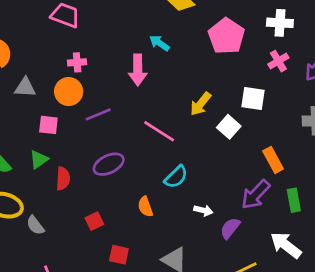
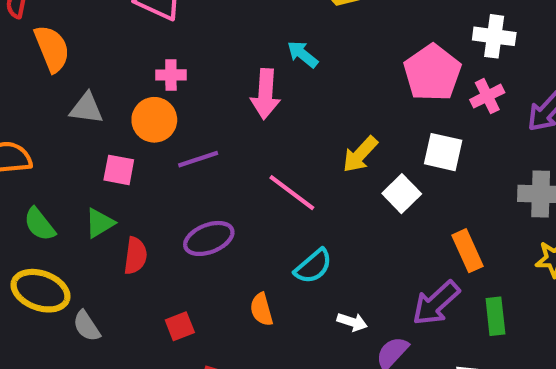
pink pentagon: (226, 36) -> (432, 73), moved

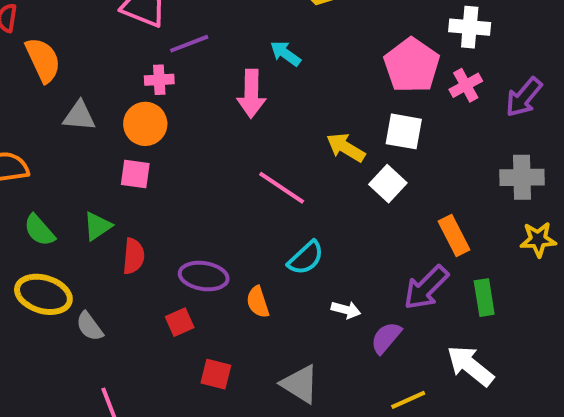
white square: (443, 152) -> (404, 131), moved
yellow arrow: (360, 154) -> (346, 148), turned 81
purple line: (198, 159) -> (189, 44), moved
pink square: (119, 170) -> (135, 174), moved
purple ellipse: (209, 238) -> (204, 276), moved, turned 33

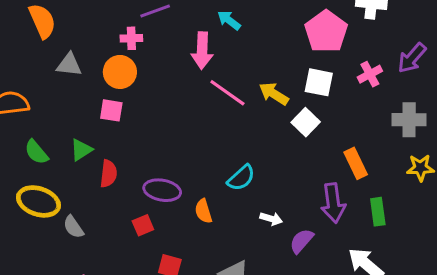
pink cross: (466, 85) -> (370, 74), moved
pink line: (282, 188) -> (227, 93), moved
purple arrow: (426, 288) -> (333, 203), turned -54

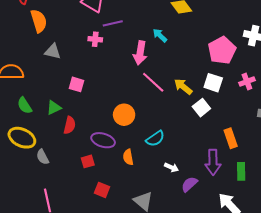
orange circle: (120, 72) -> (124, 115), moved

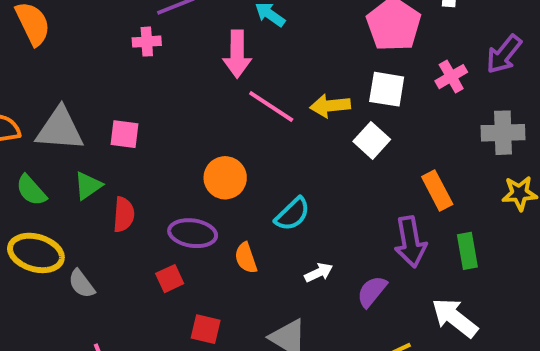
gray triangle: (53, 51) -> (60, 129), moved, size x1.5
yellow arrow: (183, 87) -> (330, 106), turned -36
white arrow: (171, 167) -> (319, 273), moved, turned -40

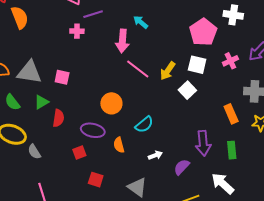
yellow arrow: (330, 106) -> (168, 71), turned -54
orange rectangle: (437, 191) -> (231, 114), moved

